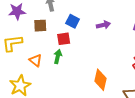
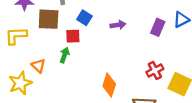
brown square: (40, 26) -> (49, 19), size x1.5
orange triangle: (35, 60) -> (38, 66), moved

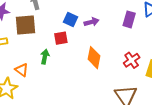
blue square: (84, 18) -> (71, 19), moved
red square: (73, 36) -> (61, 38), moved
orange diamond: (109, 85) -> (94, 58), moved

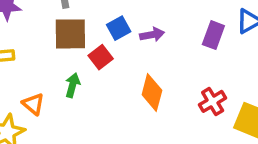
blue square: (71, 19) -> (119, 28), turned 32
brown square: (26, 25) -> (70, 34), moved
red square: (61, 38) -> (101, 57), turned -32

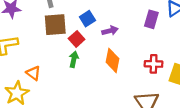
purple arrow: (152, 35) -> (110, 31), moved
green arrow: (73, 85) -> (74, 59), moved
red cross: (213, 101) -> (154, 64), turned 36

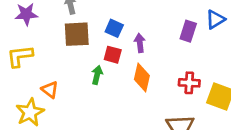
blue square: (87, 19) -> (114, 28), turned -35
purple arrow: (110, 31) -> (140, 43), turned -84
red square: (77, 39) -> (113, 55), moved, turned -35

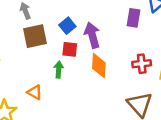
blue square: (114, 28) -> (67, 26), turned 35
purple arrow: (140, 43) -> (92, 35), size x1.5
orange triangle: (50, 90) -> (35, 92), moved

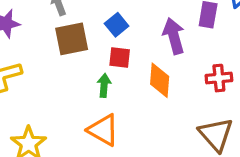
purple arrow: (92, 35) -> (174, 36), moved
orange triangle: (35, 92) -> (103, 130), moved, size x1.5

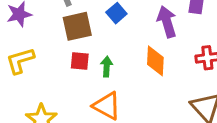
red square: (120, 58) -> (80, 61), moved

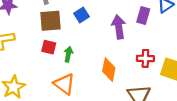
orange diamond: (155, 61) -> (109, 70), moved

